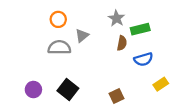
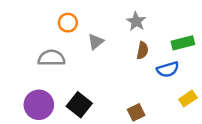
green rectangle: (140, 29) -> (183, 43), moved
gray semicircle: (59, 47) -> (51, 58), moved
purple circle: (33, 90) -> (39, 105), size x1.5

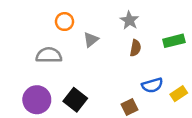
blue semicircle: (168, 69) -> (152, 85), moved

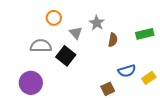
gray star: (129, 20) -> (97, 23), moved
gray triangle: (91, 40) -> (76, 33), turned -32
black square: (75, 100) -> (66, 56), moved

